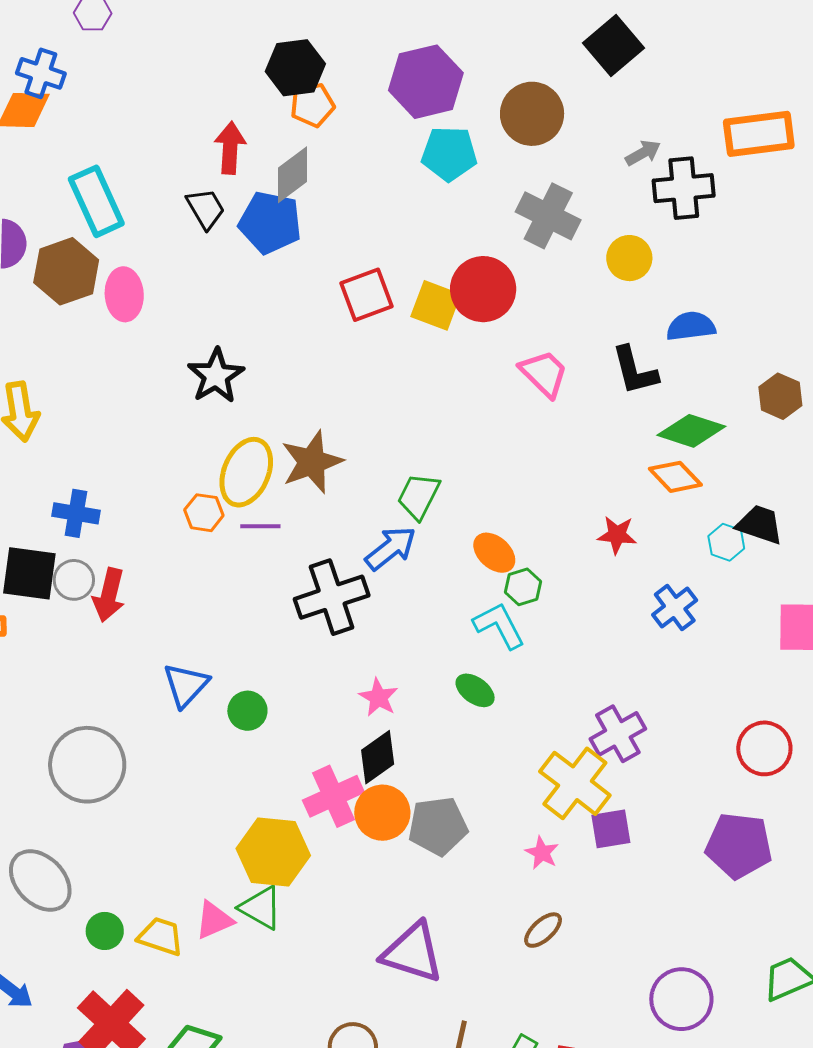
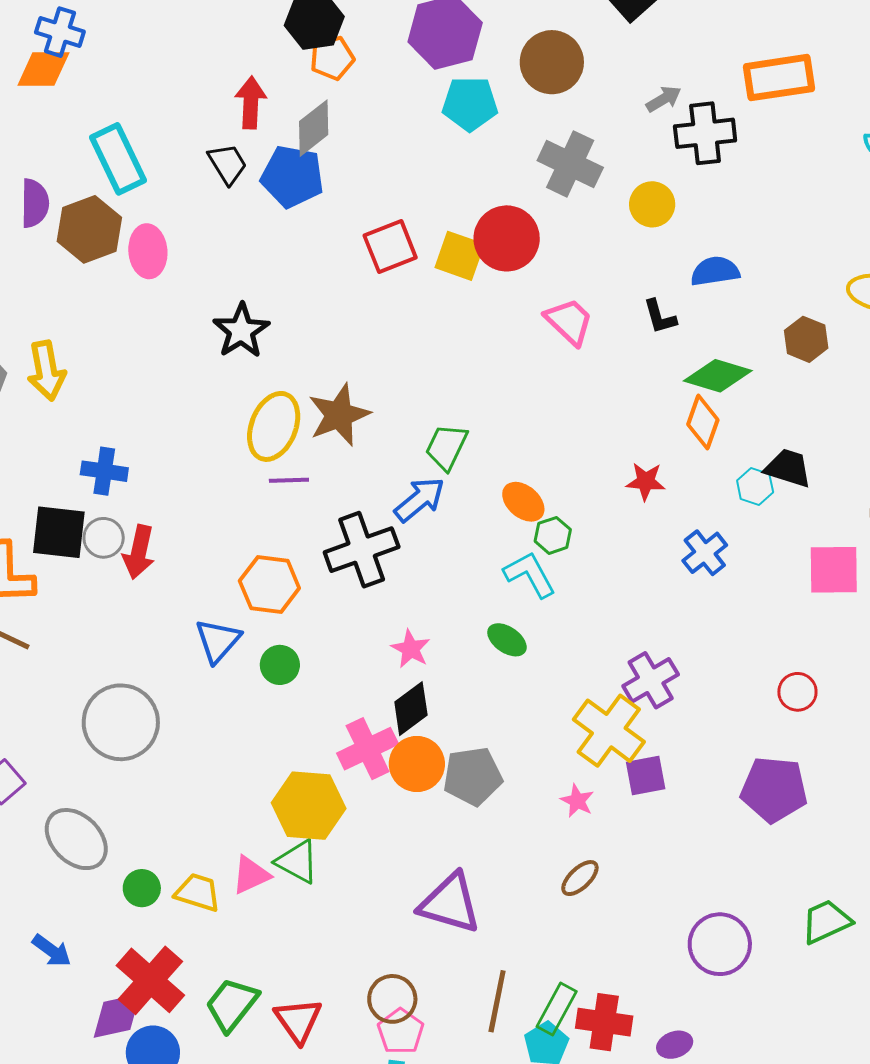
black L-shape: (635, 371) -> (660, 317), size x0.7
orange diamond: (675, 477) -> (703, 422), turned 64
orange hexagon: (204, 513) -> (269, 585), moved, size x1.5
red circle: (764, 748) -> (797, 692), size x0.7

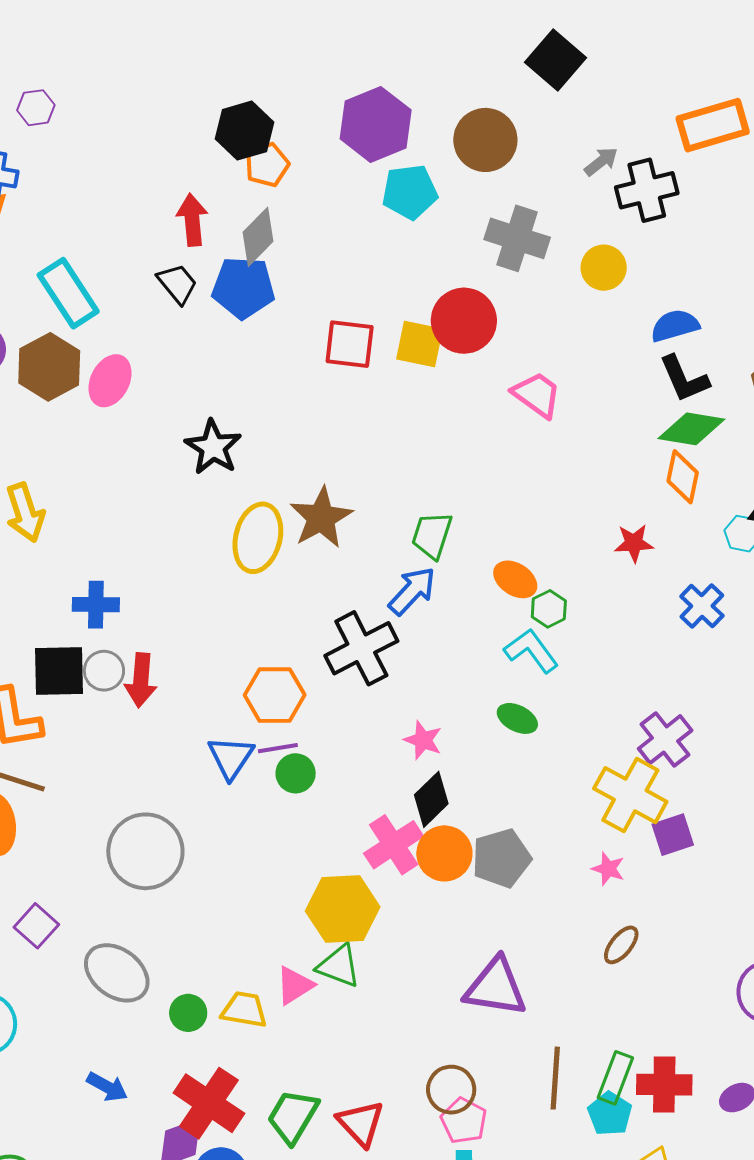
red square: (390, 247) -> (350, 344), turned 36
pink ellipse: (148, 251) -> (110, 381), turned 39
black L-shape: (660, 317) -> (684, 379), moved, size x1.4
purple line: (289, 480) -> (278, 748), moved

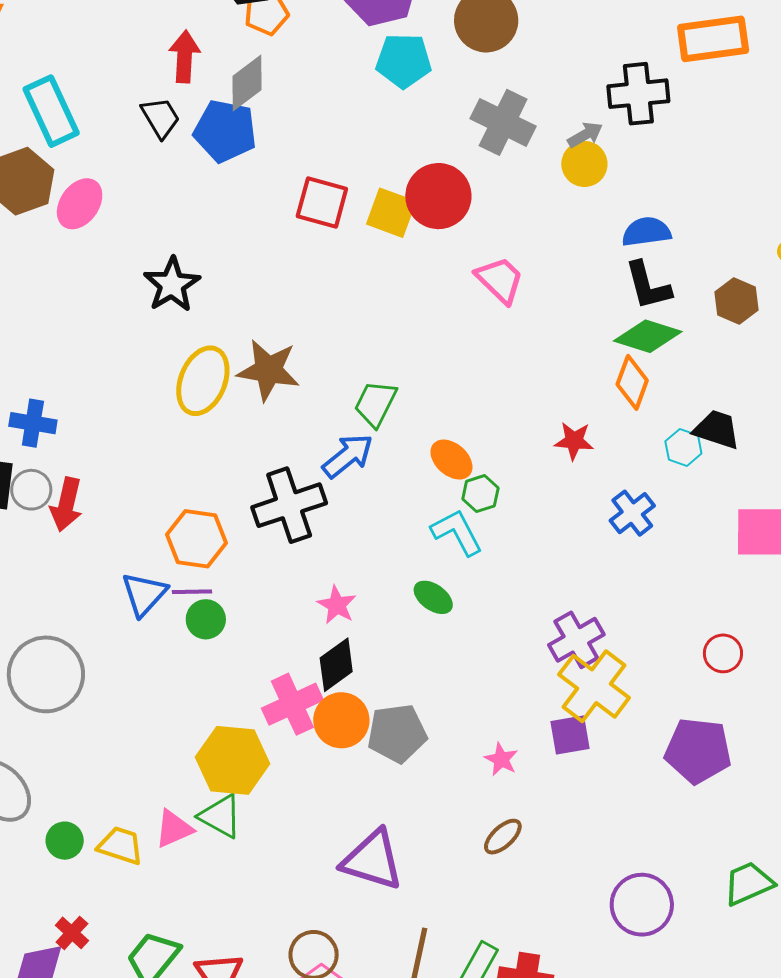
gray arrow: (601, 162) -> (585, 135), moved
brown star: (321, 518) -> (268, 370), turned 30
yellow cross: (630, 795) -> (594, 686), moved
red cross: (209, 1103) -> (72, 933), size x0.5

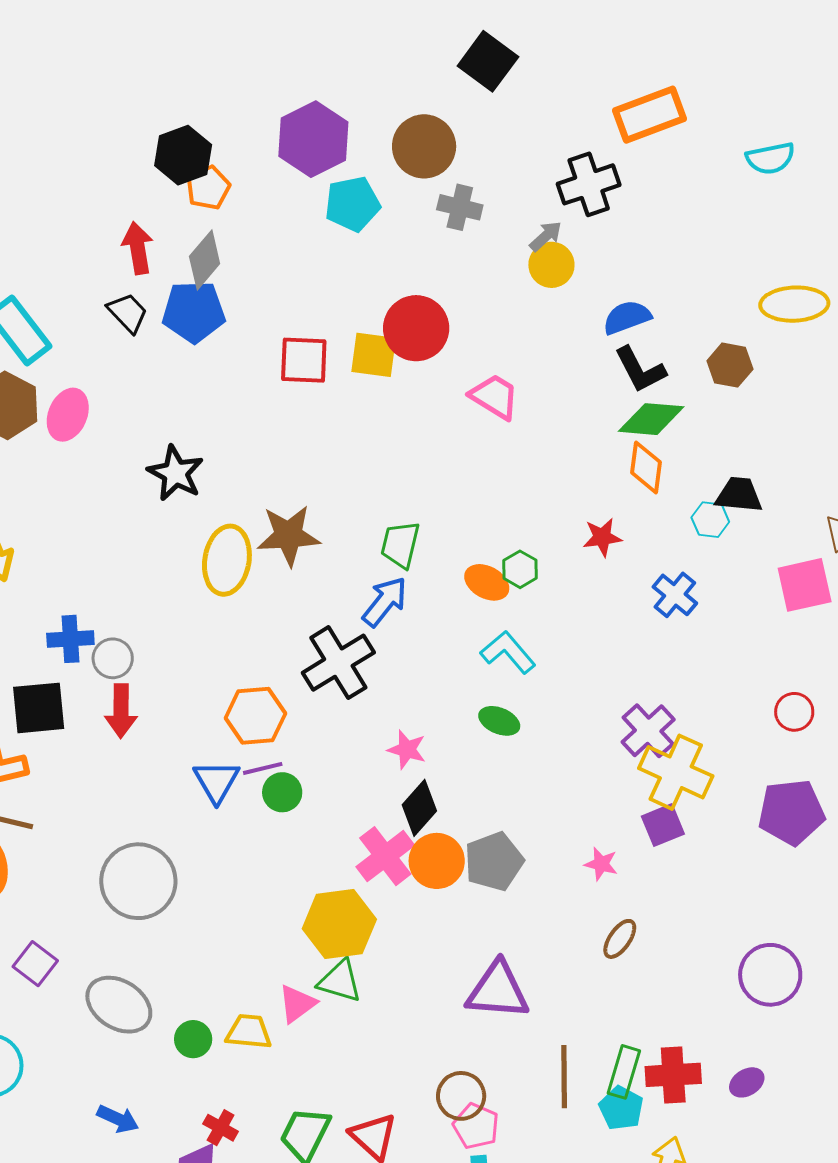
gray cross: (503, 122) -> (460, 207), moved, size x0.7
gray circle: (31, 490) -> (113, 658), moved
green hexagon: (480, 494) -> (520, 569), moved

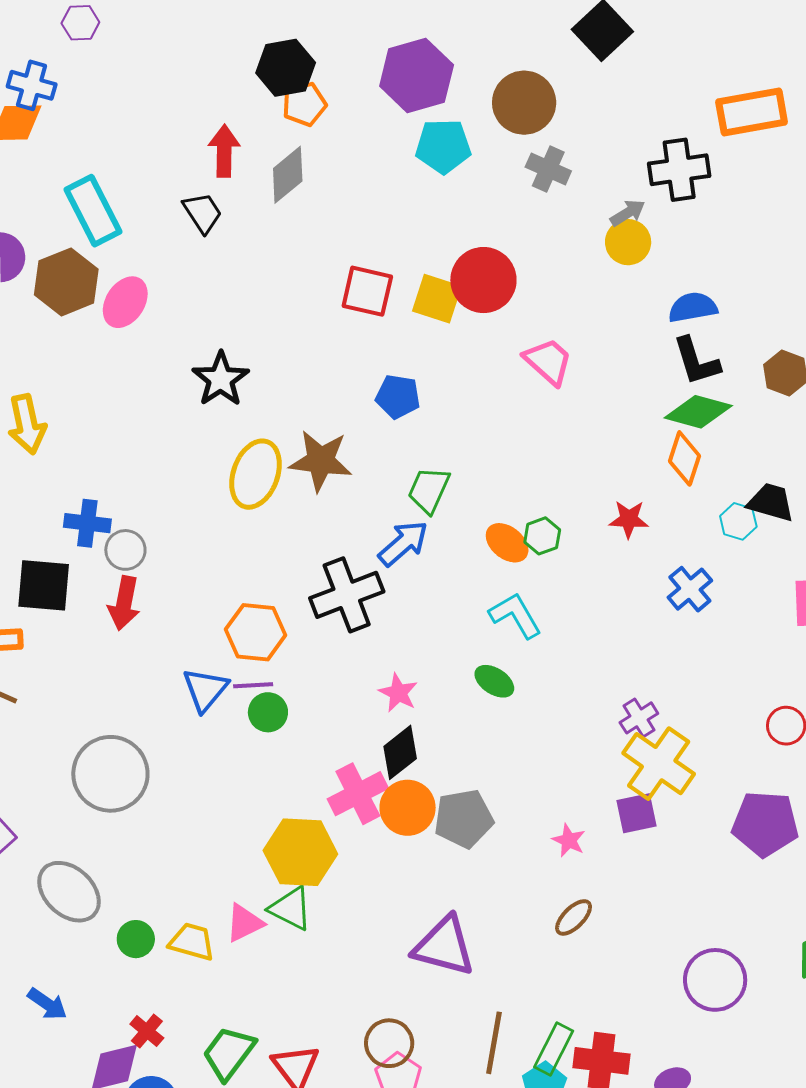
blue pentagon: (194, 312) -> (398, 397), moved, size x0.7
purple cross: (648, 731) -> (639, 718), size x0.7

